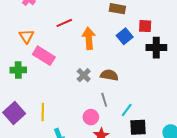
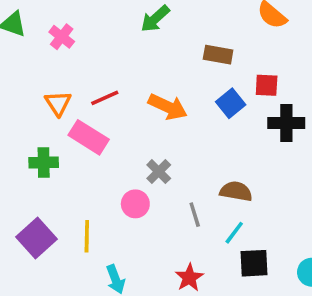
red line: (64, 23) -> (105, 98), moved
orange arrow: (89, 38) -> (168, 107), turned 120
brown semicircle: (109, 75) -> (236, 191), moved
pink circle: (91, 117) -> (135, 204), moved

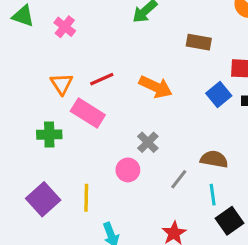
blue square: (231, 103) -> (219, 95), moved
gray line: (195, 215) -> (179, 179), turned 55
cyan line: (234, 233) -> (213, 195), turned -45
black square: (254, 263) -> (230, 221), turned -32

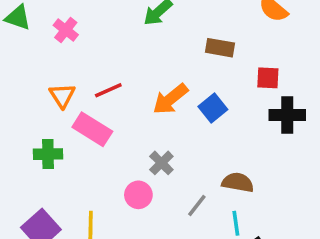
orange arrow: (156, 87) -> (170, 99), turned 116
blue square: (219, 95) -> (213, 108), moved

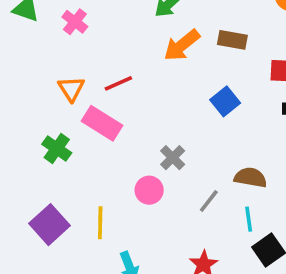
orange arrow: (170, 99) -> (182, 45), moved
green cross: (48, 154) -> (57, 149), turned 36

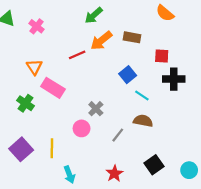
red line: (118, 83) -> (77, 55), moved
cyan line: (249, 219) -> (142, 96), moved, turned -48

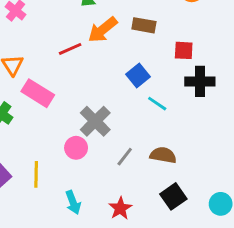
gray cross: (96, 109) -> (95, 121), size x1.5
brown semicircle: (143, 121) -> (163, 155), moved
cyan arrow: (69, 175) -> (73, 202), moved

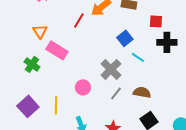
red line: (70, 49) -> (79, 20), turned -35
gray cross: (95, 121) -> (111, 69), moved

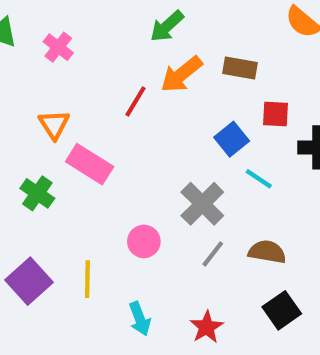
red square: (156, 21) -> (275, 114), moved

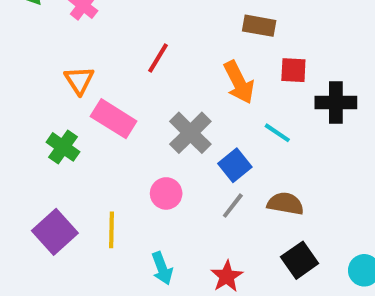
orange arrow: (181, 74) -> (239, 82), moved, turned -78
blue square: (232, 139) -> (235, 165), moved
gray cross: (202, 204) -> (190, 133), moved

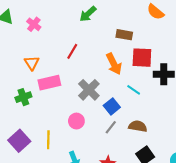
red square: (293, 70) -> (142, 58), size x1.5
pink rectangle: (114, 119) -> (49, 83), turned -45
green cross: (63, 147) -> (23, 97), turned 35

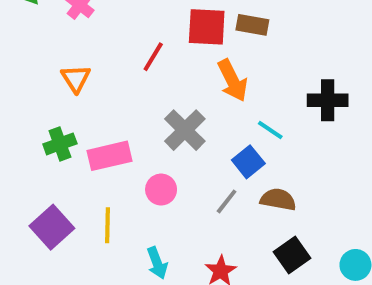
red square: (142, 58) -> (207, 27), moved
pink rectangle: (49, 83) -> (109, 156), moved
blue square: (112, 106) -> (248, 162), moved

